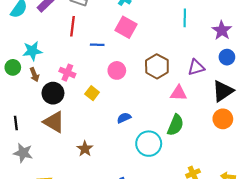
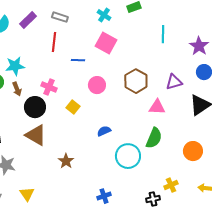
orange circle: (223, 119) -> (193, 151), moved

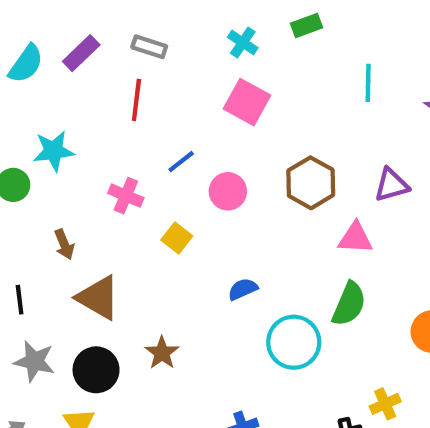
blue line: (78, 60) -> (181, 162), moved, turned -40
brown arrow: (17, 89) -> (64, 244), moved
black circle: (35, 107) -> (96, 370), moved

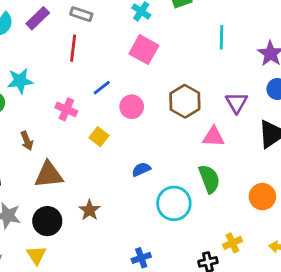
purple triangle: (392, 185) -> (237, 103), turned -45
brown triangle: (98, 298) -> (49, 175), turned -36
green semicircle: (349, 304) -> (209, 179), turned -44

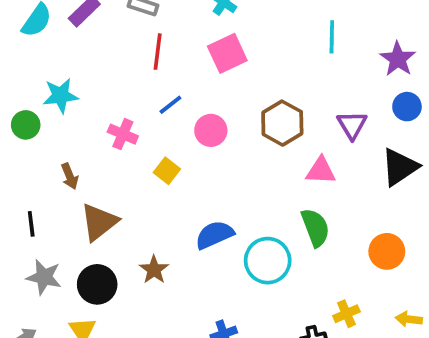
red line: (73, 48) -> (158, 52), moved
pink square: (144, 50) -> (227, 53), turned 36
blue semicircle: (141, 169) -> (214, 235), moved, size x1.5
brown triangle: (49, 175) -> (99, 222), turned -32

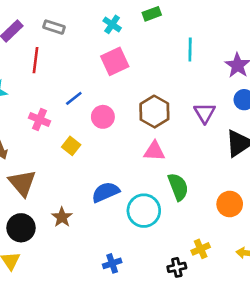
red line: (158, 52) -> (36, 60), moved
pink triangle: (321, 171) -> (154, 151), moved
brown triangle: (99, 222) -> (22, 183), turned -32

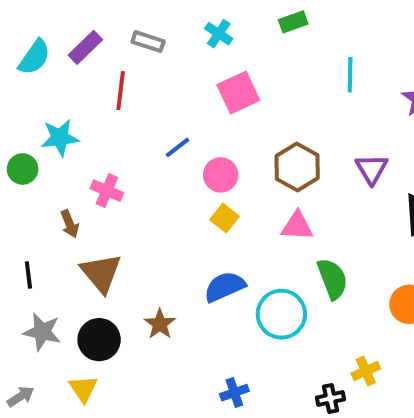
cyan cross: (112, 24) -> (219, 34), moved
pink cross: (39, 119) -> (107, 191), moved
yellow square: (71, 146) -> (225, 218), moved

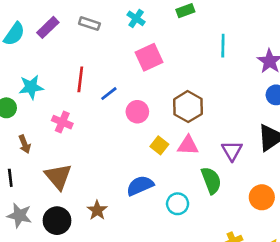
red line: (121, 91) -> (80, 79), moved
purple triangle: (372, 169) -> (232, 151), moved
yellow square: (225, 218) -> (159, 145), moved
brown arrow: (70, 224) -> (25, 144), moved
cyan circle: (281, 314) -> (178, 204), size x0.7

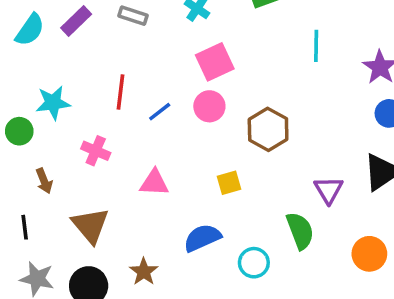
pink circle: (137, 112) -> (209, 106), moved
yellow square: (159, 145) -> (229, 183), turned 36
pink triangle: (188, 145) -> (154, 183), moved

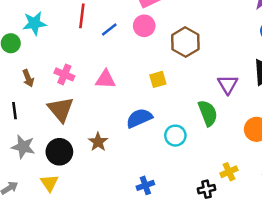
pink cross: (96, 151) -> (64, 74), moved

